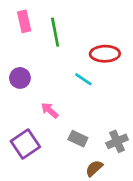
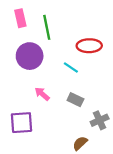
purple circle: (20, 78) -> (30, 56), moved, size x1.5
gray rectangle: (78, 139) -> (75, 100), moved
purple square: (25, 144) -> (22, 123), turned 30

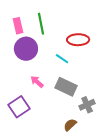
pink rectangle: (20, 18) -> (18, 26), moved
gray rectangle: (75, 100) -> (66, 87), size x1.5
purple square: (22, 123) -> (19, 107), turned -30

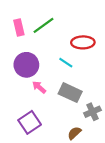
green line: (41, 24) -> (43, 25), turned 65
purple circle: (26, 49) -> (26, 65), moved
purple square: (19, 107) -> (30, 122), moved

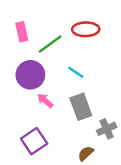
green line: (43, 25) -> (50, 44), moved
red ellipse: (83, 42) -> (86, 29), moved
gray rectangle: (70, 93) -> (81, 107), turned 45

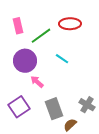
gray rectangle: (81, 107) -> (54, 109), moved
gray cross: (107, 129) -> (87, 105), turned -35
purple square: (34, 141) -> (19, 107), moved

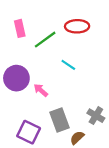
purple circle: (25, 61) -> (16, 78), moved
purple square: (19, 107) -> (29, 132), moved, turned -30

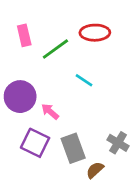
purple square: (29, 132) -> (35, 143), moved

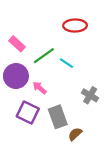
pink rectangle: (24, 35) -> (17, 44), moved, turned -35
green line: (55, 49) -> (44, 56), moved
gray cross: (118, 143) -> (90, 95), moved

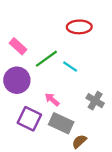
pink arrow: (40, 88) -> (52, 99), moved
gray rectangle: (58, 117) -> (61, 123), turned -45

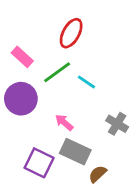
red ellipse: (79, 27) -> (71, 33), moved, turned -60
purple square: (29, 119) -> (39, 163), moved

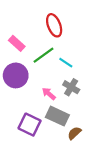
red ellipse: (71, 33) -> (54, 25), turned -50
gray cross: (117, 124) -> (71, 87), moved

